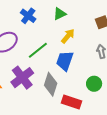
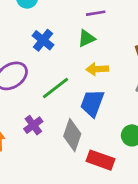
yellow arrow: (68, 36) -> (97, 69), turned -133
purple cross: (22, 78) -> (33, 125), size x0.6

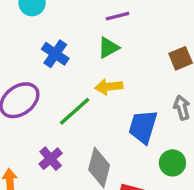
yellow arrow: (97, 69) -> (109, 87), moved
blue trapezoid: (92, 103) -> (143, 127), moved

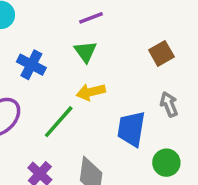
green triangle: (108, 48) -> (85, 52), turned -30

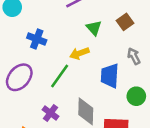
green triangle: (85, 52) -> (94, 28), moved

